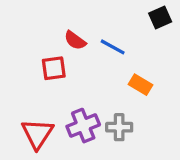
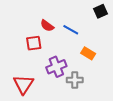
purple cross: (83, 126) -> (56, 67), moved

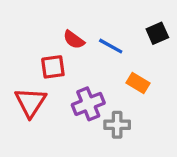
black square: (101, 11) -> (157, 33), moved
red triangle: (23, 84) -> (30, 102), moved

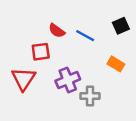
orange rectangle: (138, 83) -> (116, 64), moved

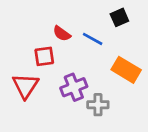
black square: (121, 26) -> (119, 17), moved
orange rectangle: (116, 64) -> (126, 70), size x1.5

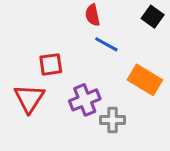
black square: (119, 17) -> (153, 17), moved, turned -30
red semicircle: (62, 34) -> (92, 15), moved, turned 42

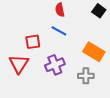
blue line: (106, 44) -> (59, 31), moved
gray cross: (113, 120) -> (86, 76), moved

